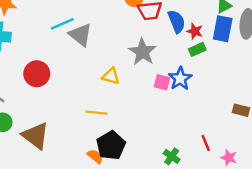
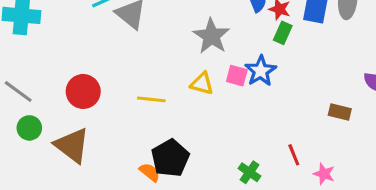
green rectangle: (197, 49) -> (283, 33), turned -42
red circle: (37, 74) -> (83, 91), moved
yellow triangle: (111, 76) -> (202, 84), moved
yellow line: (96, 113) -> (151, 99), moved

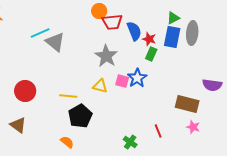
brown rectangle: (340, 112) -> (187, 104), size x1.6
brown triangle: (72, 145) -> (18, 125), size x0.7
black pentagon: (170, 158) -> (80, 116), moved
pink star: (324, 174) -> (193, 127), moved

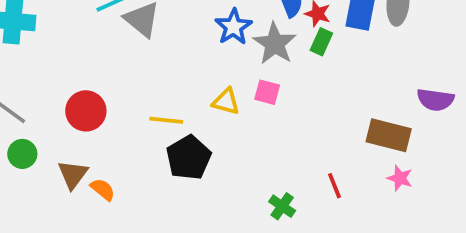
gray star: (106, 56) -> (275, 44), moved
blue star: (137, 78) -> (234, 27), moved
brown triangle: (18, 125) -> (73, 174), turned 30
orange semicircle: (67, 142) -> (103, 189), moved

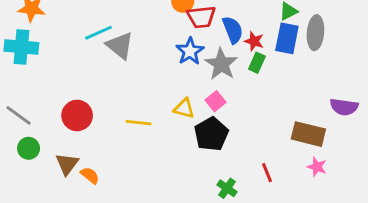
pink square: (267, 92) -> (216, 101), turned 36
black pentagon: (189, 158) -> (211, 134), moved

